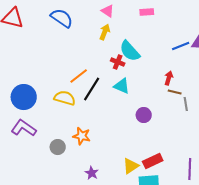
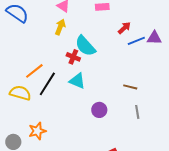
red arrow: (169, 78) -> (124, 28), moved, turned 32
gray line: (186, 104) -> (137, 112), moved
orange star: (82, 136) -> (37, 131), turned -30

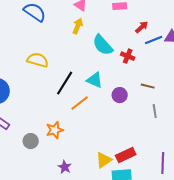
red cross: (73, 57) -> (128, 56), moved
orange line: (34, 71) -> (80, 103), moved
yellow semicircle: (20, 93) -> (38, 60), moved
purple circle: (99, 110) -> (120, 95), moved

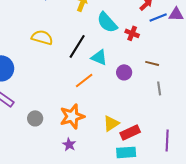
black line: (65, 83) -> (77, 46), moved
orange star: (55, 130) -> (72, 116), moved, size x1.4
yellow triangle: (104, 160) -> (111, 123), moved

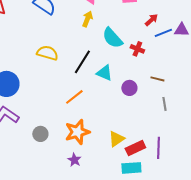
orange line: (84, 80) -> (74, 97), moved
purple line: (167, 140) -> (158, 148), moved

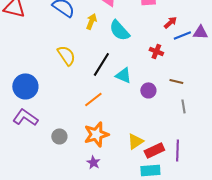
yellow arrow: (87, 19) -> (91, 21), moved
cyan semicircle: (112, 38) -> (119, 30), moved
yellow semicircle: (47, 53) -> (66, 55), turned 40

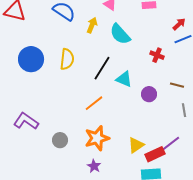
red arrow: (170, 22) -> (179, 24), moved
yellow semicircle: (66, 55) -> (67, 59), turned 40
blue circle: (25, 86) -> (31, 59), moved
purple line: (177, 150) -> (170, 144), moved, turned 50

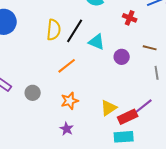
yellow semicircle: (67, 59) -> (54, 30), moved
orange star: (97, 138) -> (70, 101), size x0.7
gray circle: (60, 140) -> (33, 93), moved

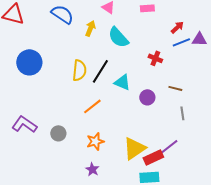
yellow triangle: (109, 108) -> (134, 148), size x1.4

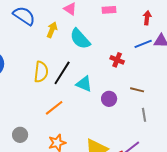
red arrow: (177, 27) -> (147, 18), moved, turned -40

